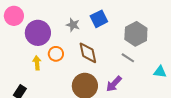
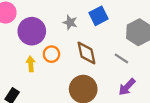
gray line: (128, 58) -> (121, 58), moved
purple arrow: (114, 84) -> (127, 87), moved

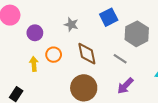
blue square: (98, 16) -> (109, 17), moved
purple circle: (32, 31) -> (35, 33), size x0.6

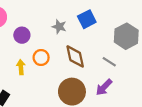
blue square: (109, 17) -> (87, 19), moved
purple arrow: (125, 86) -> (104, 87), moved

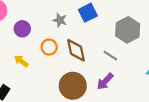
orange circle: (41, 58) -> (49, 47), moved
yellow arrow: (21, 67) -> (21, 61), turned -48

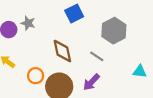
gray star: (60, 20) -> (28, 23), moved
orange circle: (49, 47) -> (36, 76), moved

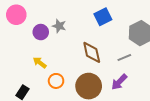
gray line: (97, 56) -> (124, 58), turned -56
orange circle: (36, 76) -> (56, 81), moved

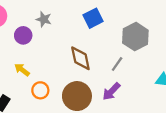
gray star: (59, 26) -> (44, 19), moved
gray line: (124, 58) -> (117, 64), turned -32

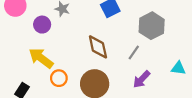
yellow arrow: (22, 70) -> (41, 58), size x1.6
purple arrow: (111, 91) -> (142, 79), moved

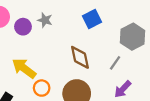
purple circle: (42, 25) -> (23, 27), moved

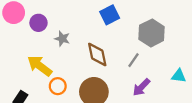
gray star: (45, 20) -> (62, 39), moved

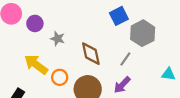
blue square: (110, 15) -> (119, 16), moved
orange circle: (58, 86) -> (60, 77), moved
purple arrow: (141, 87) -> (122, 85), moved

